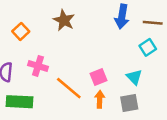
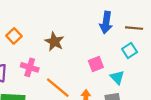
brown star: (64, 20) -> (54, 42), moved
pink square: (98, 77) -> (96, 64), moved

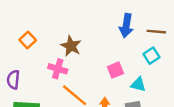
pink cross: (30, 67) -> (58, 69), moved
cyan triangle: (117, 77) -> (138, 84), turned -32

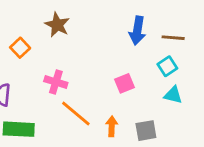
brown star: (71, 46) -> (57, 25), moved
cyan triangle: (138, 84) -> (173, 95), moved

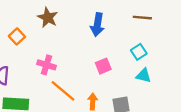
blue arrow: (137, 31) -> (97, 25), moved
brown line: (173, 38) -> (142, 18), moved

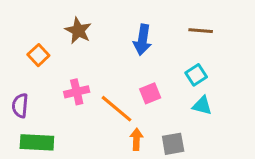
pink cross: (47, 65) -> (77, 92), turned -30
orange line: (63, 91) -> (116, 109), moved

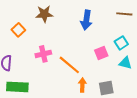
brown star: (78, 31) -> (44, 14), turned -30
pink square: (150, 93) -> (101, 53), moved

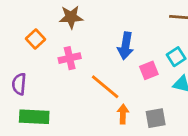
blue arrow: (86, 20) -> (126, 46), moved
pink cross: (43, 54) -> (70, 58), moved

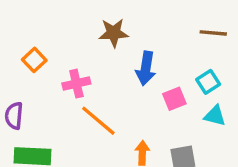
brown star: (71, 17) -> (114, 33), moved
orange line: (105, 87) -> (98, 121), moved

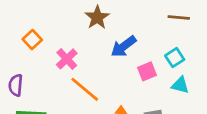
brown star: (114, 33) -> (97, 17), turned -30
blue arrow: (146, 68) -> (123, 46), turned 44
pink cross: (76, 84) -> (67, 59), turned -30

